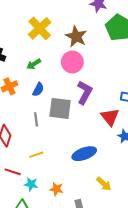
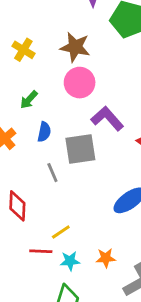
yellow cross: (40, 28) -> (23, 50), size x0.7
purple L-shape: (85, 92) -> (107, 119), turned -55
yellow line: (36, 155) -> (61, 232), moved

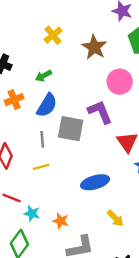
pink circle: (80, 83) -> (120, 82), moved
blue semicircle: (44, 132) -> (47, 105), size x1.5
yellow line: (61, 232) -> (41, 167), moved

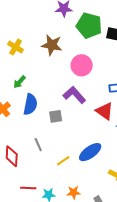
gray square: (71, 129) -> (56, 116), size x0.6
gray line: (42, 139) -> (38, 145), moved
yellow line: (41, 167) -> (63, 161), moved

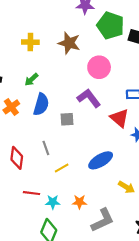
yellow cross: (16, 47) -> (30, 42), turned -35
yellow line: (63, 161) -> (62, 168), moved

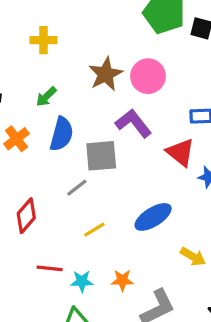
brown star: (69, 43) -> (106, 74), moved, turned 30
gray square: (67, 119) -> (101, 156), size x1.5
gray line: (46, 148) -> (77, 188), moved, turned 72
red diamond: (17, 158) -> (26, 216), turned 35

